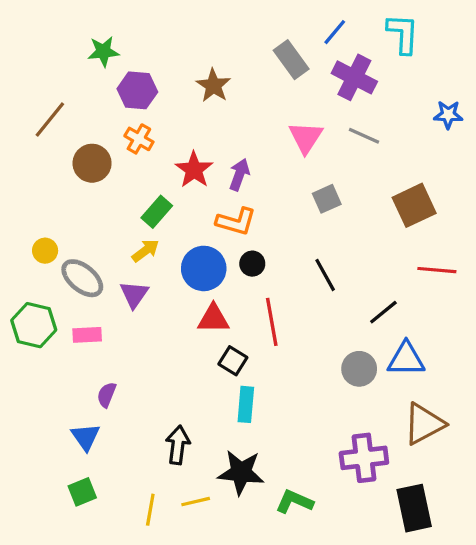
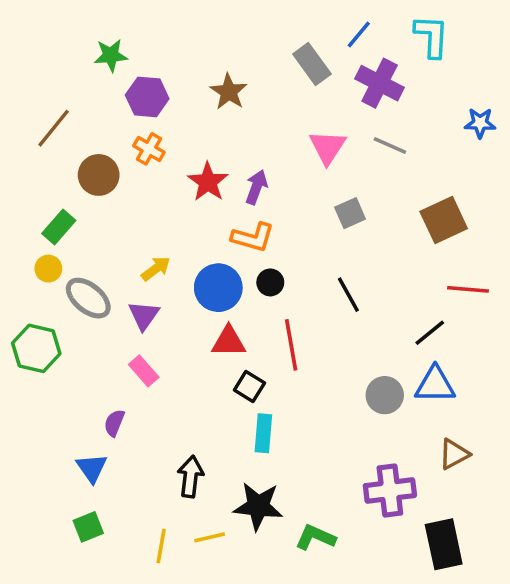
green rectangle: (157, 212) -> (59, 227), moved
black line: (383, 312) -> (430, 333), moved
pink rectangle: (87, 335) -> (144, 371), moved, turned 52
brown triangle: (424, 424) -> (454, 454), size x0.7

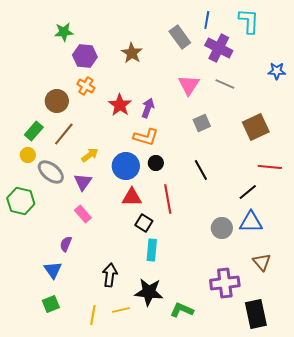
blue line: (359, 35) -> (207, 20), turned -30
brown line: (54, 128) -> (64, 134), moved
brown triangle: (454, 454) -> (262, 262), turned -42

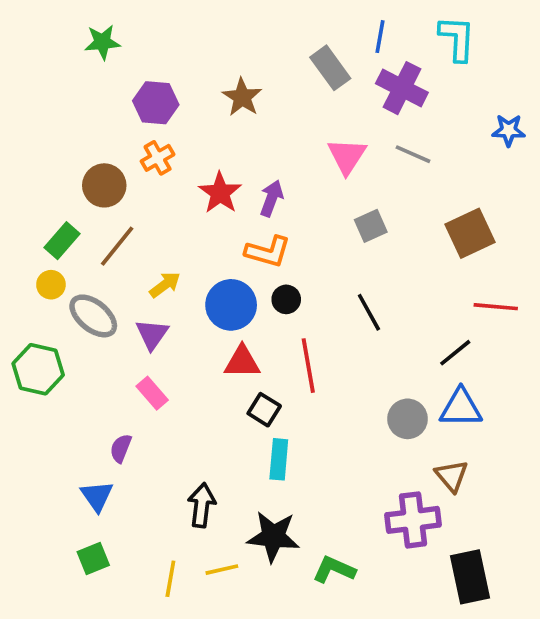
green star: (64, 32) -> (102, 42), moved
orange cross: (86, 86) -> (158, 158), turned 30
brown triangle: (262, 262) -> (452, 476), moved

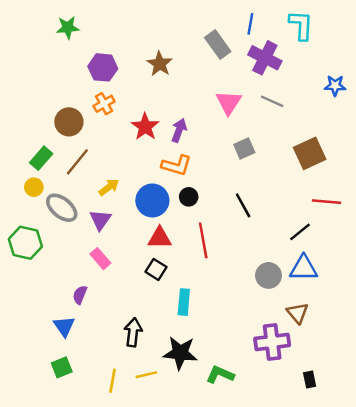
black square: (264, 410) -> (156, 269), moved
black rectangle: (470, 577) -> (310, 379), size x0.5

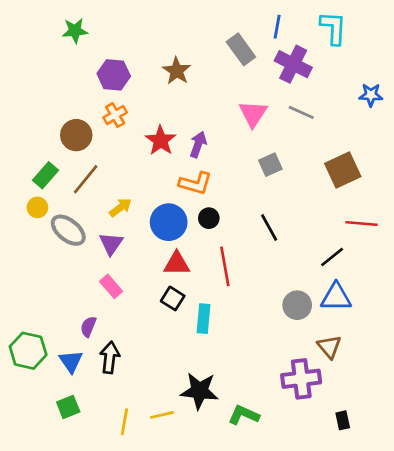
green hexagon: (25, 243) -> (28, 351), moved
cyan rectangle: (184, 302) -> (203, 319), moved
black arrow: (133, 332) -> (110, 357), moved

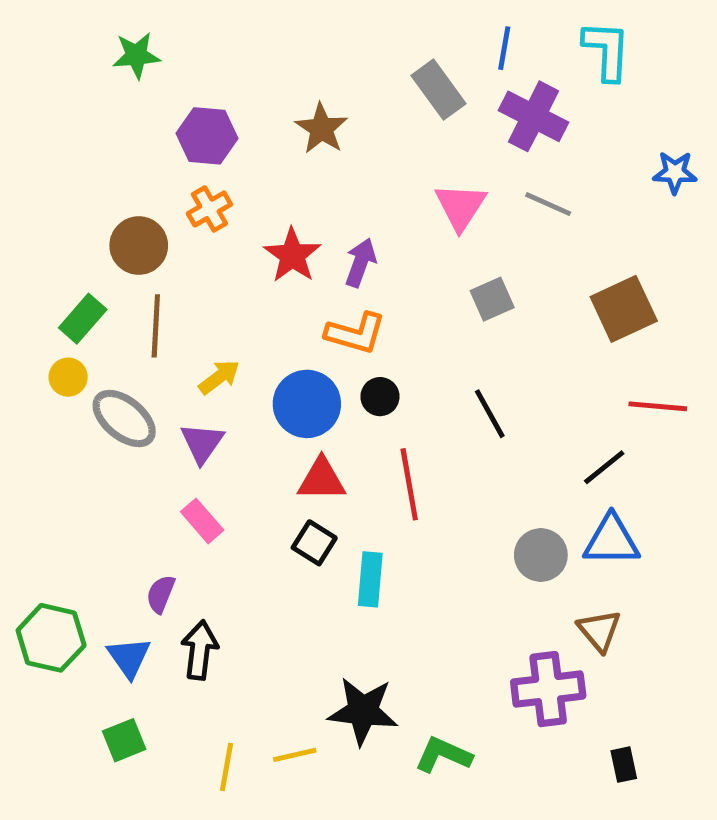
brown line: (86, 179) -> (156, 326), turned -36

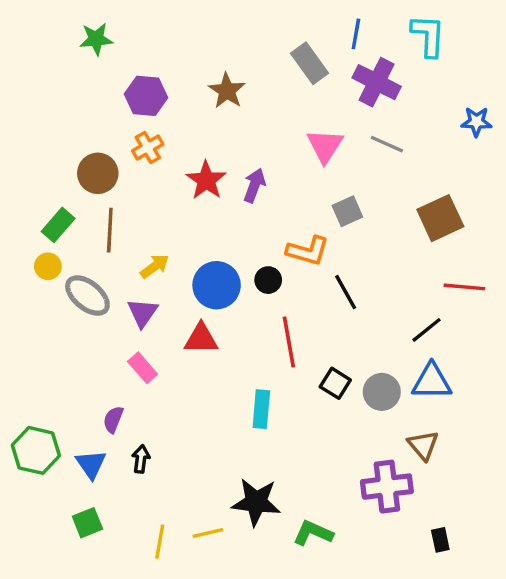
orange L-shape: (356, 333) -> (308, 251), moved
red triangle: (322, 479) -> (201, 339), moved
black square: (314, 543) -> (335, 383), moved
black arrow: (200, 650) -> (141, 459), size x0.7

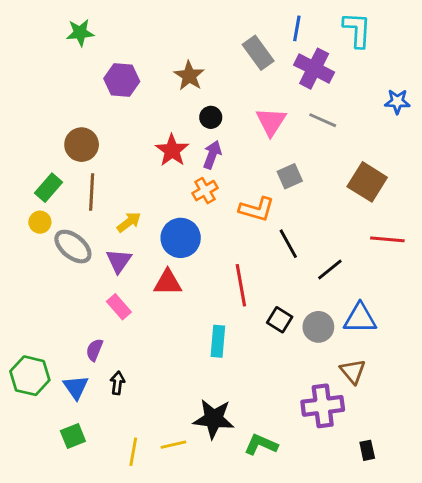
orange cross: (148, 148) -> (205, 191), moved
brown square: (440, 218) -> (367, 182), turned -33
black circle: (268, 280) -> (211, 117), moved
black line: (427, 330) -> (330, 269), moved

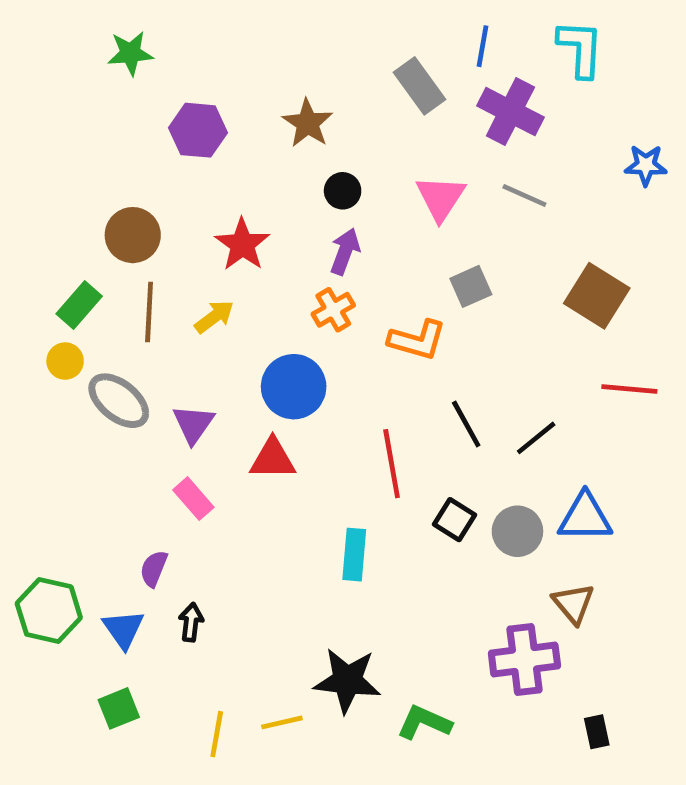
red star: (172, 150) -> (242, 244), moved
yellow arrow: (129, 222) -> (214, 317), moved
black line: (288, 244) -> (466, 424), moved

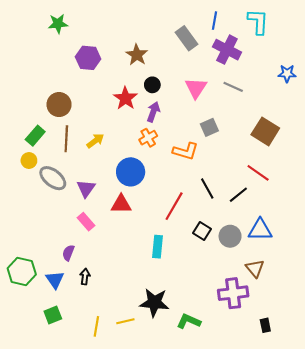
red star: (242, 244) -> (125, 98), moved
red line: (629, 389) -> (258, 173), moved, turned 30
red line: (392, 464) -> (174, 206), turned 40

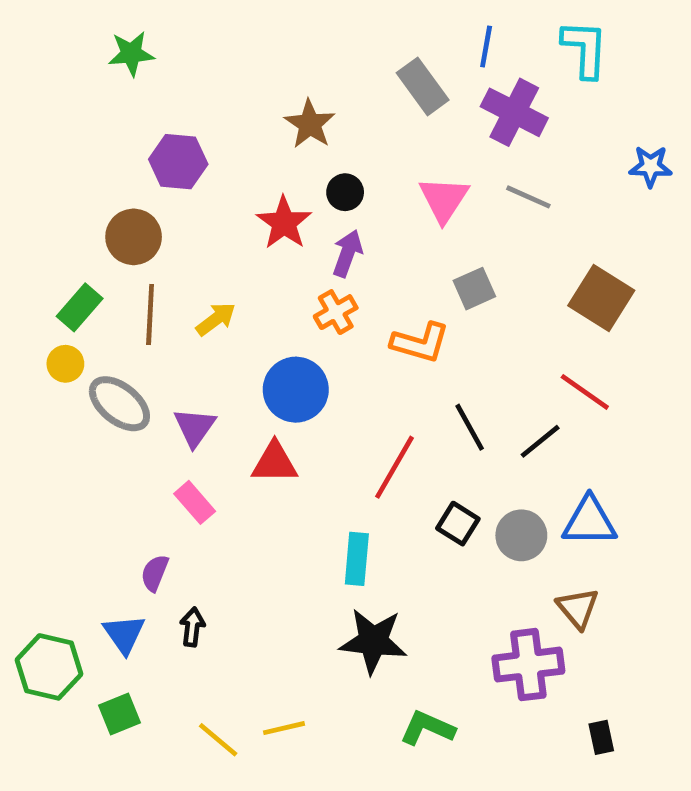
purple hexagon: (88, 58) -> (178, 162), moved
green hexagon: (22, 271) -> (49, 667), moved
black star: (154, 303) -> (373, 641), moved
yellow line: (96, 326) -> (218, 740), turned -60

